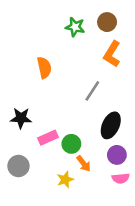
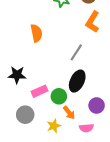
black ellipse: (111, 125) -> (77, 81), moved
gray circle: (18, 166) -> (25, 115), moved
pink semicircle: (121, 178) -> (86, 128), moved

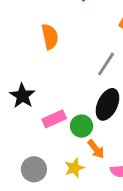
black star: (17, 75) -> (22, 96), turned 30
gray circle: (25, 115) -> (34, 169), moved

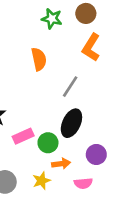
orange semicircle: (50, 37) -> (39, 59), moved
orange arrow: (96, 149) -> (61, 164), turned -60

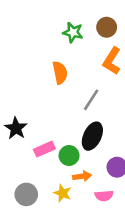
yellow star: (41, 181) -> (63, 193), turned -30

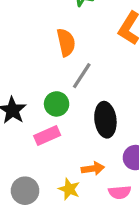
gray line: (91, 100) -> (82, 76), moved
black ellipse: (92, 136) -> (105, 120), turned -32
green circle: (69, 156) -> (57, 104), moved

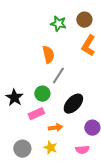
black ellipse: (105, 120) -> (73, 104), turned 50
orange arrow: (93, 169) -> (55, 128), moved

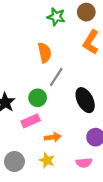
black ellipse: (73, 104) -> (85, 100), moved, turned -70

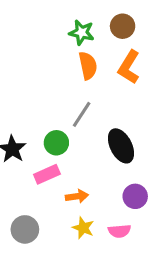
orange semicircle: (45, 53) -> (88, 66), moved
yellow star: (47, 160) -> (83, 228), moved

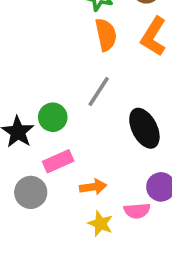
green circle: (56, 143) -> (53, 117), moved
gray circle: (25, 229) -> (31, 192), moved
pink semicircle: (119, 231) -> (137, 211), moved

